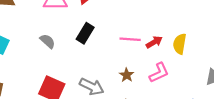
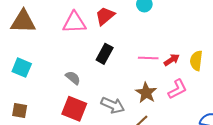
gray semicircle: (48, 41) -> (73, 78), moved
brown star: (127, 75) -> (146, 93), size x1.5

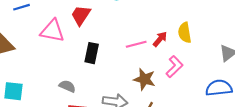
pink triangle: (74, 23) -> (52, 31), turned 30

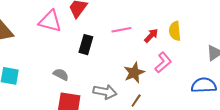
pink line: (136, 44) -> (121, 30), moved
brown star: (144, 79) -> (134, 73), turned 30

